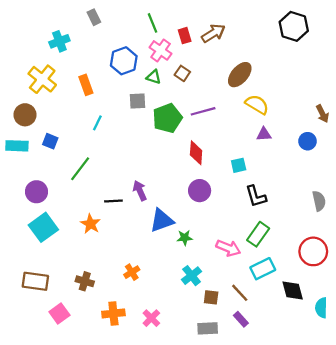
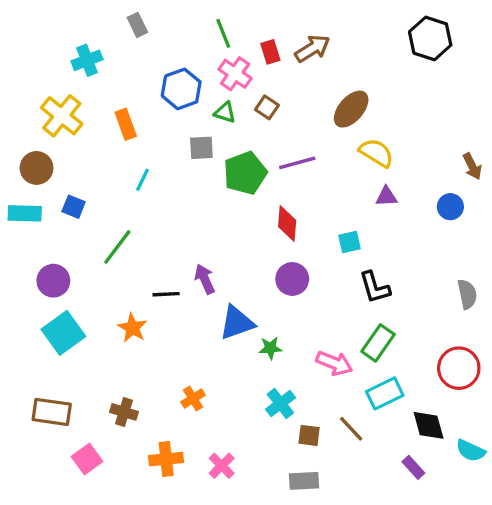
cyan semicircle: (321, 308) -> (471, 451), turned -66
purple rectangle: (241, 319) -> (413, 467), moved

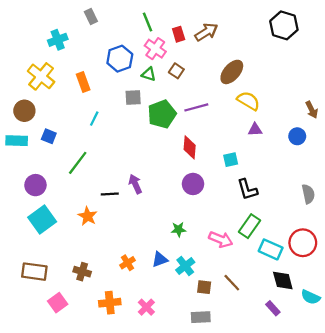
blue triangle: (237, 323) -> (160, 259), moved, size x0.7
cyan rectangle: (385, 393) -> (271, 249), moved, turned 50

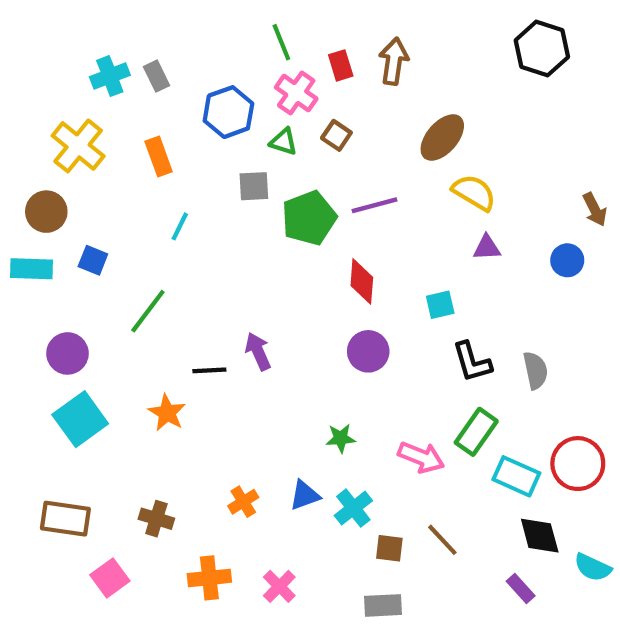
gray rectangle: (91, 16) -> (156, 76), moved
brown arrow: (206, 32) -> (394, 61), turned -50
gray semicircle: (308, 194) -> (535, 370), moved

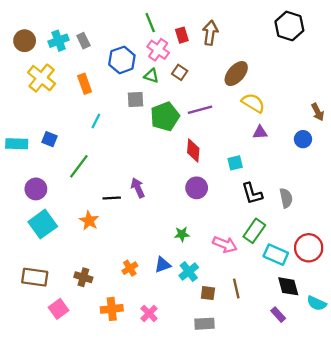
brown circle: (46, 212) -> (25, 41), moved
brown line: (442, 540) -> (236, 289), turned 30

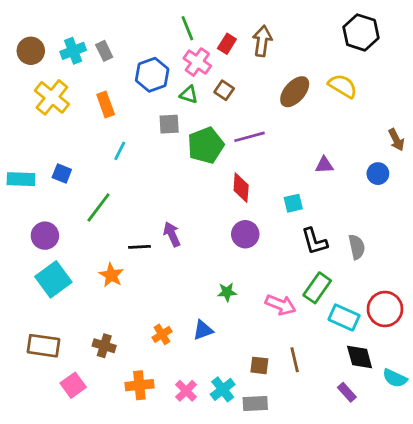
red rectangle: (182, 35) -> (227, 44), turned 49
yellow semicircle: (253, 103) -> (343, 86), moved
cyan cross: (189, 272) -> (223, 389), moved

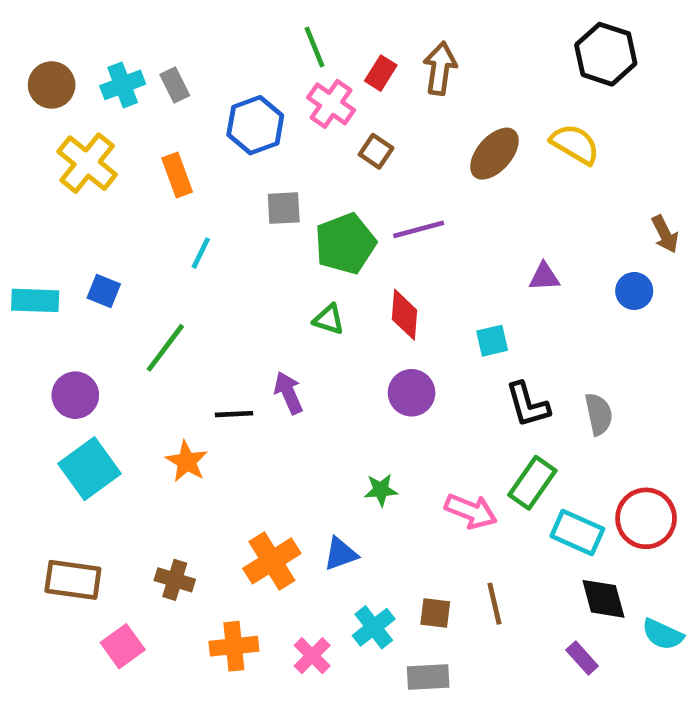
green triangle: (189, 95) -> (329, 319), moved
orange cross: (162, 334) -> (272, 561), size x1.6
cyan cross: (223, 389) -> (374, 627), moved

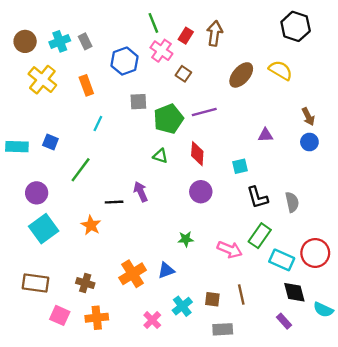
brown arrow: (665, 234) -> (308, 117), moved
pink square: (123, 646) -> (60, 315), turned -30
orange cross: (234, 646) -> (97, 318), moved
gray rectangle: (428, 677) -> (223, 329), moved

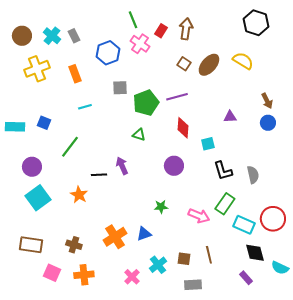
cyan cross: (60, 41) -> (52, 36), turned -30
brown square: (183, 74) -> (184, 64), moved
yellow cross: (42, 80) -> (37, 69), turned 30
cyan line: (98, 124) -> (85, 107), turned 48
red diamond: (197, 154) -> (183, 128), moved

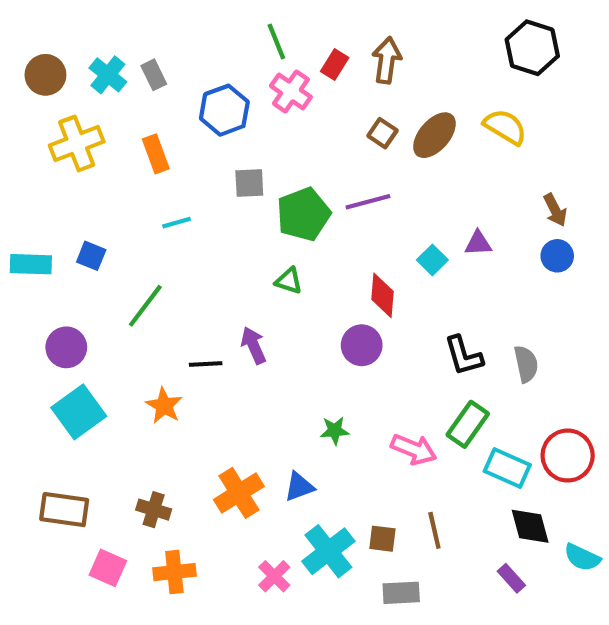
red diamond: (183, 128) -> (382, 295), moved
cyan square: (208, 144) -> (432, 260), moved, turned -32
cyan cross: (158, 265) -> (328, 551), size x1.4

